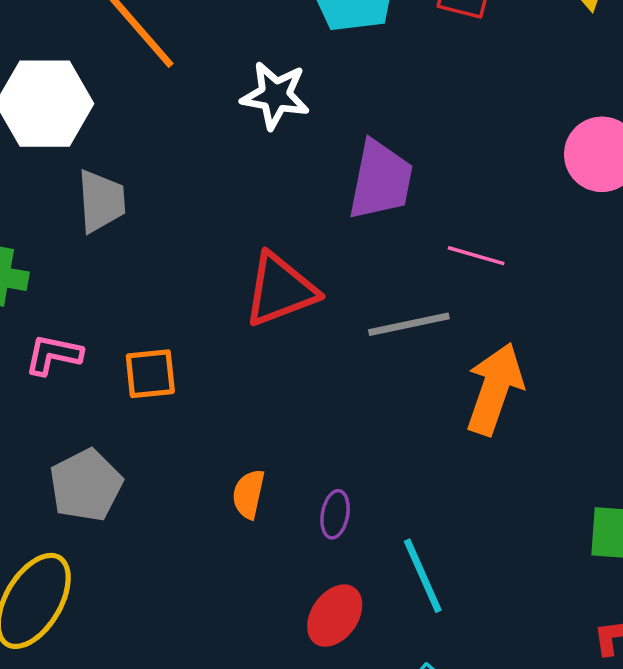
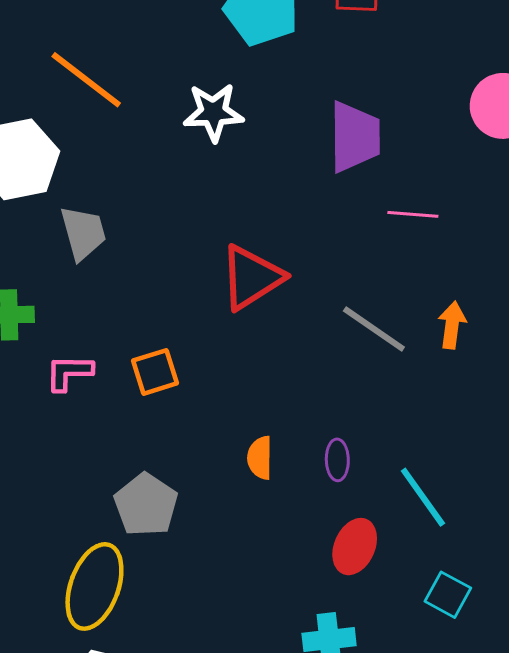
purple trapezoid: (381, 180) -> (355, 137), moved
gray line: (409, 324) -> (374, 329), moved, turned 58
orange arrow: (495, 389) -> (452, 325), size x0.6
gray pentagon: (86, 485) -> (146, 505), moved

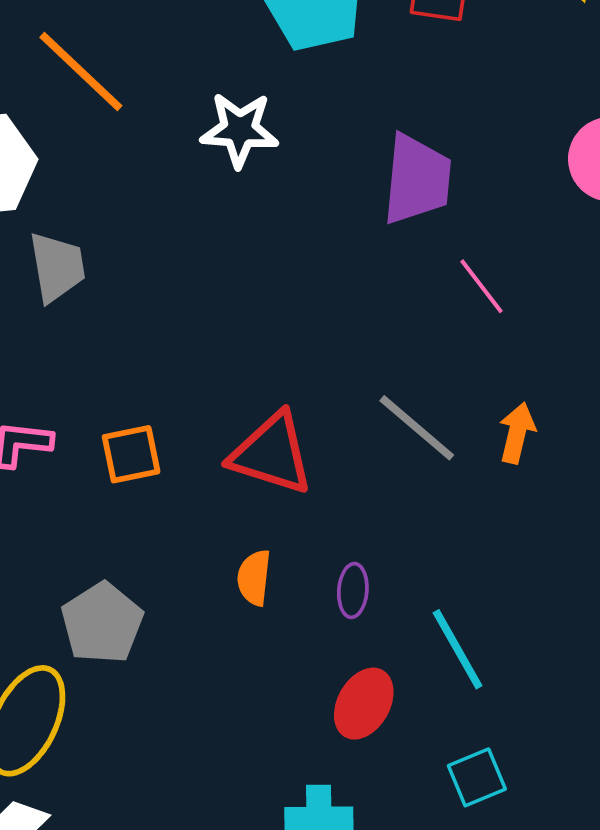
pink line: (413, 214) -> (481, 286), turned 42
red triangle: (251, 278) -> (272, 454), moved, turned 44
cyan square: (448, 595) -> (477, 777), turned 33

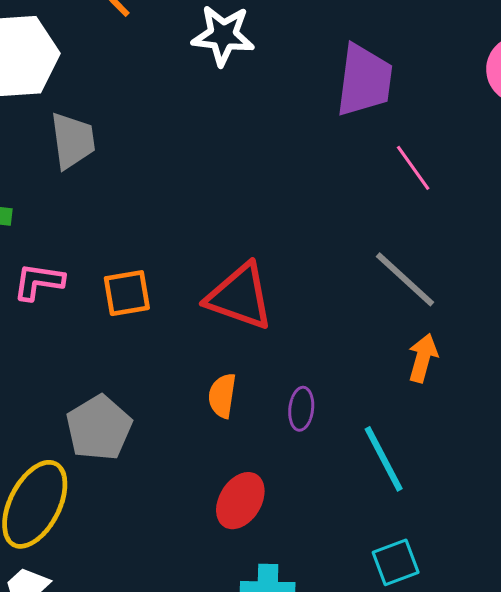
gray line: (417, 428) -> (405, 279), moved
orange arrow: (517, 433) -> (423, 358), moved
red ellipse: (364, 704) -> (240, 501), moved

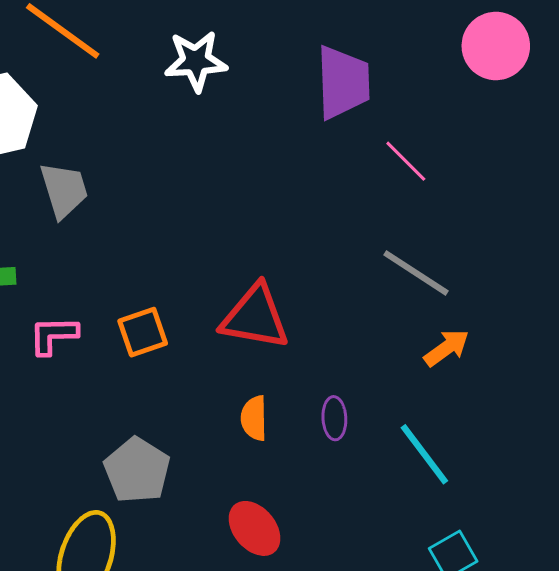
orange arrow: (423, 358) -> (447, 348), turned 48
red ellipse: (240, 501) -> (255, 528), moved, turned -62

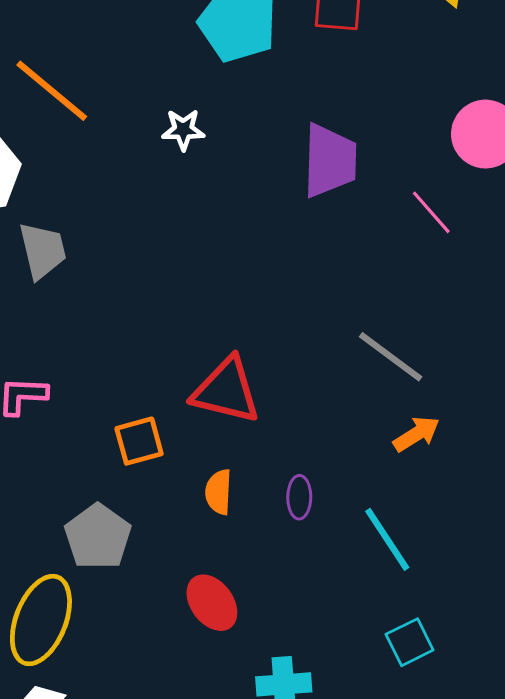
white star: (196, 61) -> (183, 130), size x0.7
pink line: (406, 161) -> (431, 212), moved
orange square: (143, 332) -> (139, 441), moved

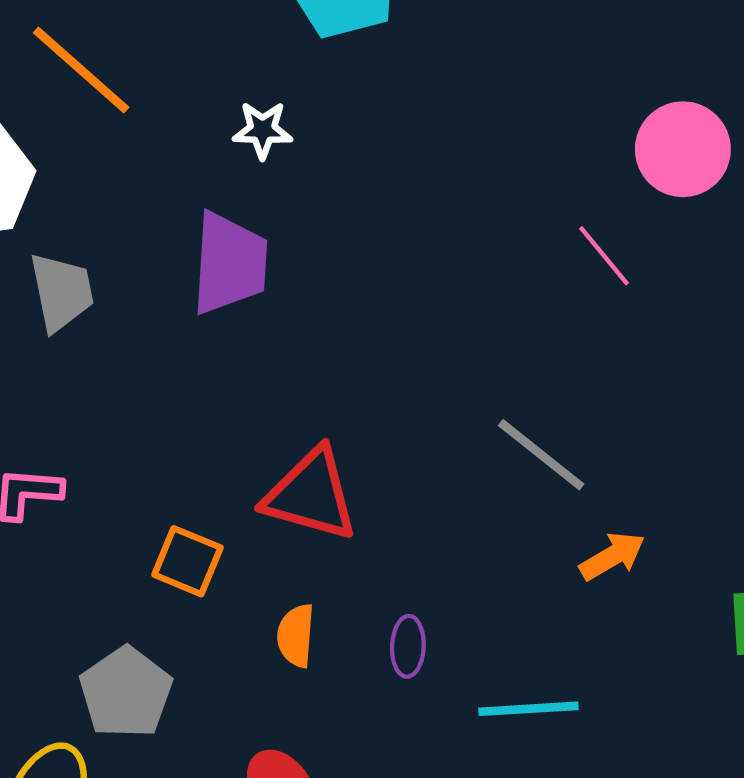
purple trapezoid: (330, 161) -> (229, 263), moved
orange arrow: (416, 434) -> (612, 556), moved
orange square: (139, 441) -> (187, 561), turned 36
cyan line: (387, 539) -> (528, 709), turned -62

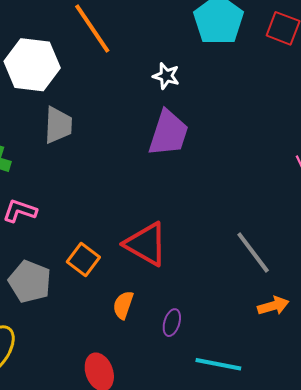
purple trapezoid: (229, 263) -> (168, 133), moved
gray pentagon: (126, 693) -> (30, 282), moved, turned -30

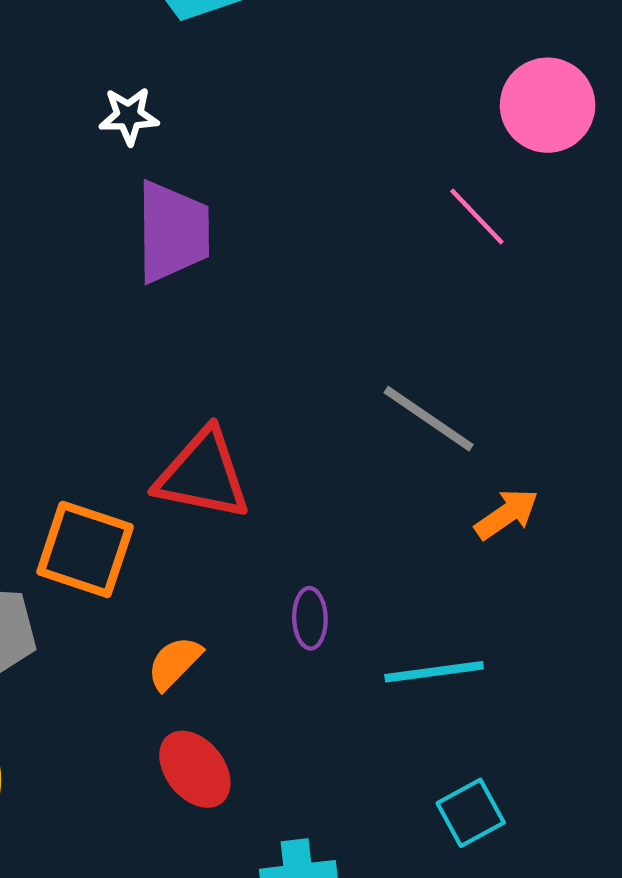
orange square: (83, 259) -> (85, 549), size x1.4
orange semicircle: (123, 305) -> (174, 663), moved, turned 44

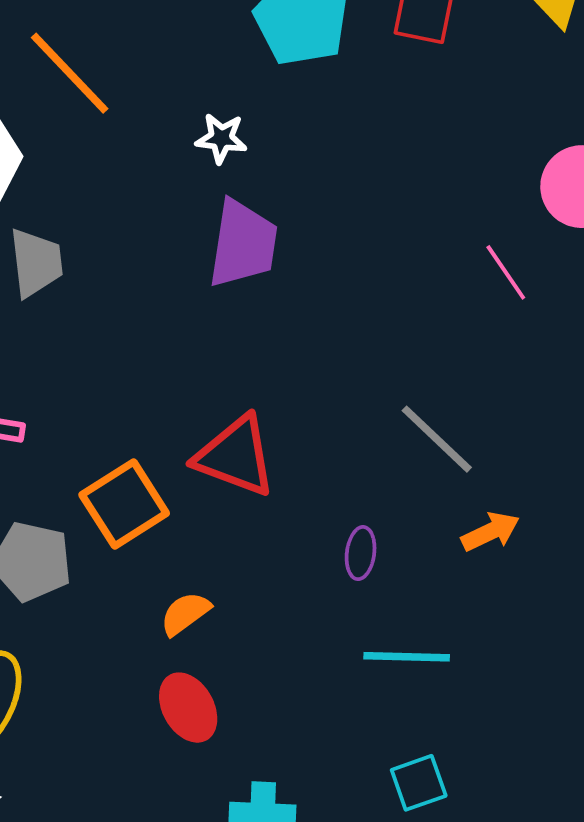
orange square: (85, 549) -> (124, 504), turned 30
purple ellipse: (310, 618) -> (361, 553), moved

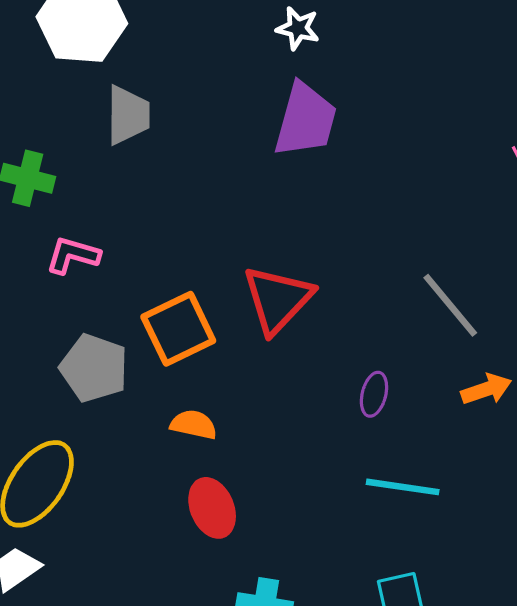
red triangle: (235, 456) -> (278, 299), turned 46
orange semicircle: (185, 614) -> (194, 425), moved, turned 42

